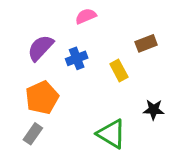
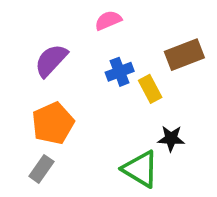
brown rectangle: (146, 43) -> (184, 55), size x1.4
blue cross: (77, 58) -> (120, 72), moved
black star: (154, 110) -> (171, 139), moved

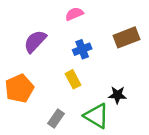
yellow rectangle: (150, 89) -> (73, 79), moved
orange pentagon: (53, 123) -> (19, 88), moved
gray rectangle: (41, 169) -> (56, 118), moved

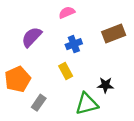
green triangle: (96, 116) -> (87, 104), turned -45
gray rectangle: (56, 118) -> (39, 103), moved

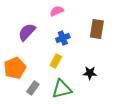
brown rectangle: (114, 34) -> (97, 29), turned -60
yellow rectangle: (66, 71) -> (56, 61), turned 56
green triangle: (87, 104) -> (62, 89), moved

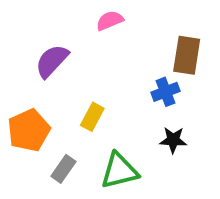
blue cross: (63, 38) -> (166, 92), moved
yellow rectangle: (56, 61) -> (92, 117), moved

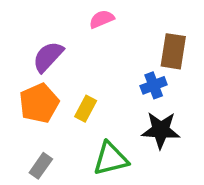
orange pentagon: (29, 130) -> (39, 103), moved
black star: (173, 140) -> (161, 130), size x1.5
gray rectangle: (63, 169) -> (41, 166), moved

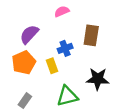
brown rectangle: (173, 51) -> (91, 35), moved
blue cross: (154, 85) -> (65, 48), moved
yellow rectangle: (86, 109) -> (52, 66), turned -48

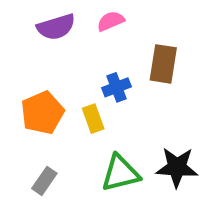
purple semicircle: (29, 34) -> (56, 27), moved, turned -150
black star: (98, 79) -> (177, 167), moved

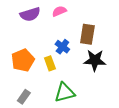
blue cross: (116, 87) -> (62, 47), turned -32
black star: (177, 167) -> (95, 60), moved

